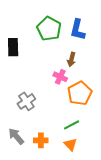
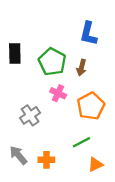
green pentagon: (49, 29) -> (52, 62), moved
pink cross: (60, 77) -> (58, 93), moved
orange triangle: (70, 144) -> (95, 164), moved, turned 48

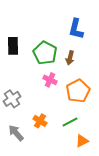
gray cross: (30, 115) -> (12, 99), moved
orange cross: (46, 160) -> (40, 121), moved, turned 32

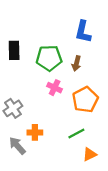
green pentagon: (45, 53) -> (49, 58), turned -30
orange cross: (40, 121) -> (35, 132), moved, turned -32

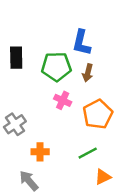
blue L-shape: (83, 32) -> (81, 43), moved
gray arrow: (17, 146) -> (29, 181), moved

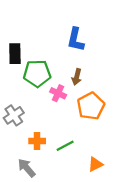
green pentagon: (56, 67) -> (37, 73), moved
brown arrow: (88, 73) -> (77, 77), moved
green line: (88, 153) -> (65, 146), moved

